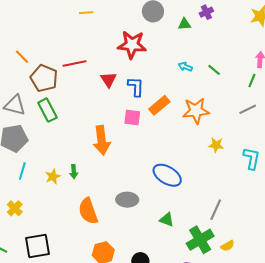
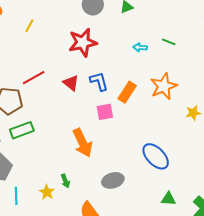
yellow line: (86, 13) -> (29, 26), turned -40
green rectangle: (47, 110) -> (22, 130), turned -65
blue ellipse: (167, 175) -> (156, 156), turned 32
gray ellipse: (127, 200) -> (113, 180), moved

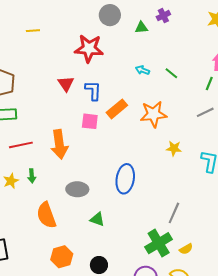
yellow line: (29, 26) -> (33, 31), moved, turned 40
red line: (34, 78) -> (21, 145), moved
blue ellipse: (156, 156) -> (125, 179), turned 36
green triangle: (169, 199) -> (97, 219), moved

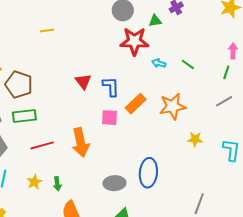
red star: (89, 49) -> (134, 41), moved
green arrow: (32, 176) -> (57, 184), moved
gray ellipse: (77, 189) -> (114, 183), moved

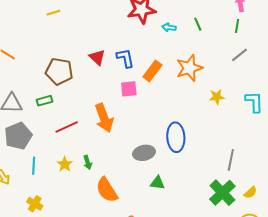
green line: (188, 64) -> (198, 24), turned 40
brown pentagon: (19, 85) -> (59, 71), moved
green rectangle: (24, 116) -> (44, 101), size x0.7

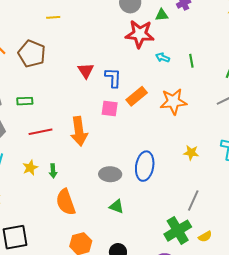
brown pentagon: (59, 71) -> (32, 54), moved
yellow star: (217, 97) -> (191, 153), moved

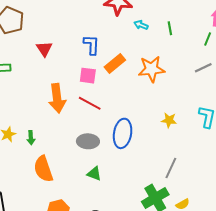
red triangle: (86, 71) -> (44, 49), moved
red line: (41, 132) -> (90, 103), moved, turned 40

